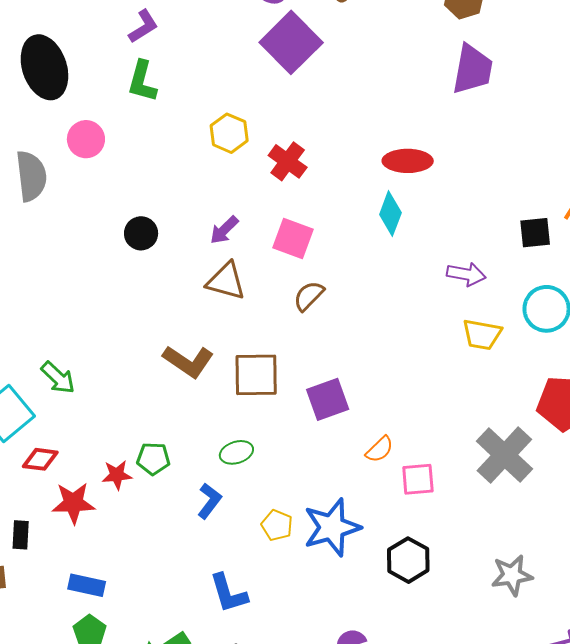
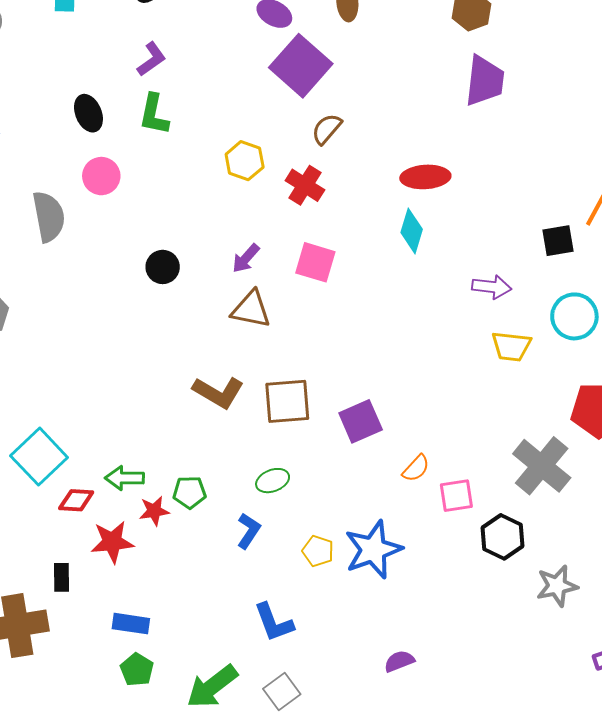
black ellipse: (44, 67) -> (88, 113), moved, size x0.6
brown semicircle: (309, 296) -> (327, 129), moved
green arrow: (58, 378) -> (125, 478), moved, turned 141
black hexagon: (408, 560) -> (503, 537), moved

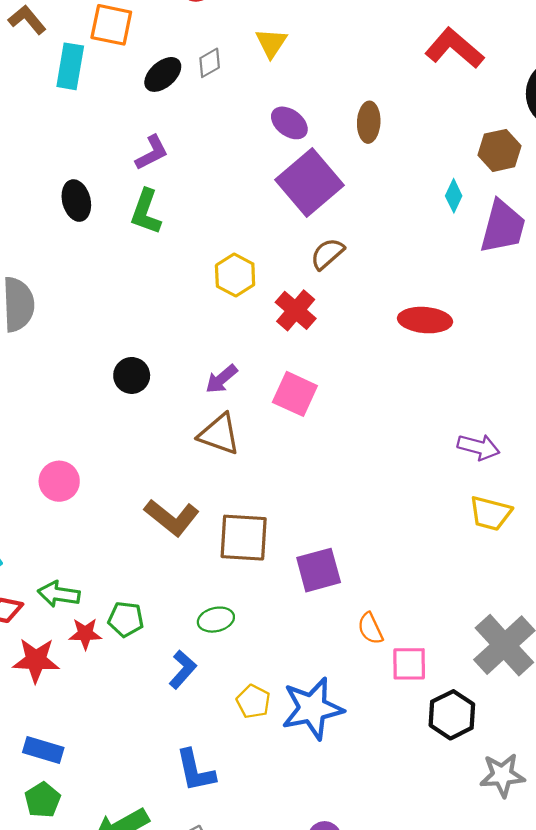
pink circle: (101, 176) -> (59, 481), moved
cyan diamond: (412, 231) -> (454, 196), moved, size x0.7
orange semicircle: (416, 468) -> (370, 628), turned 104

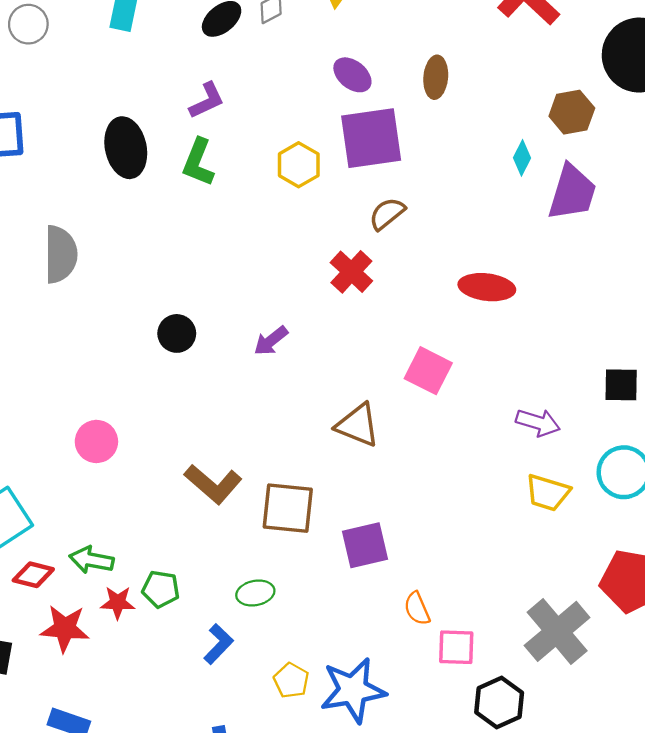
purple square: (309, 183) -> (371, 138), turned 30
black ellipse: (76, 201) -> (126, 148), size x1.4
yellow hexagon: (235, 275) -> (299, 165), moved
pink square: (295, 394) -> (428, 371), moved
brown triangle: (219, 434) -> (358, 425), moved

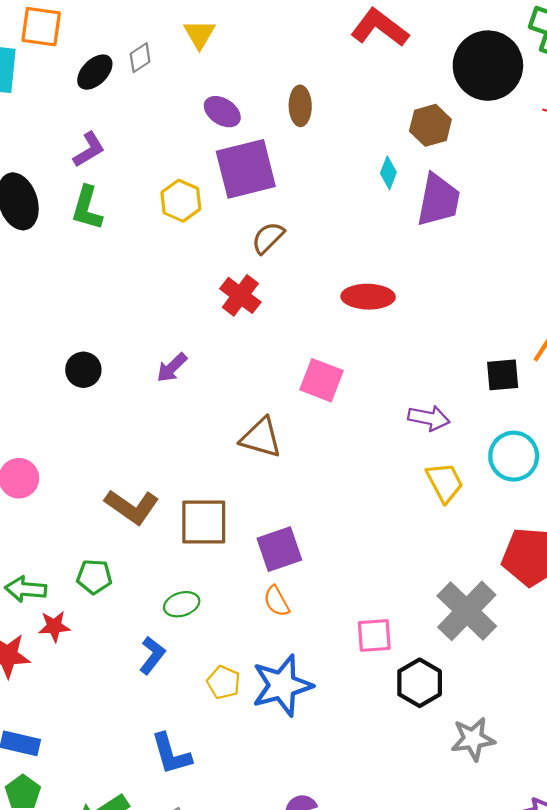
yellow trapezoid: (548, 493) -> (445, 482), turned -129
green pentagon: (161, 589) -> (94, 577), moved
orange semicircle: (417, 609) -> (277, 601), moved

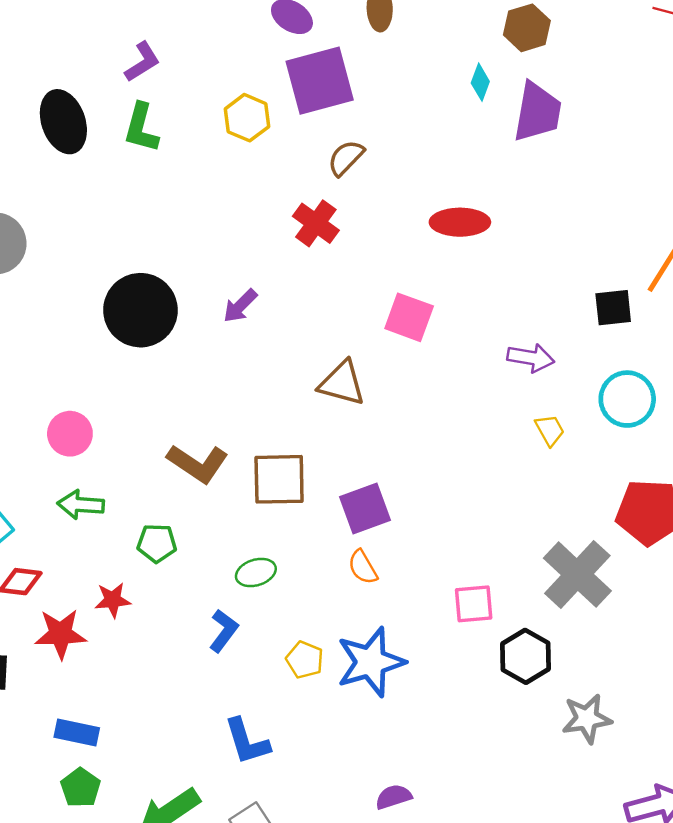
black circle: (83, 370) -> (140, 310), size x1.8
yellow trapezoid: (445, 482) -> (550, 430), size x0.7
green arrow: (26, 589) -> (81, 505), moved

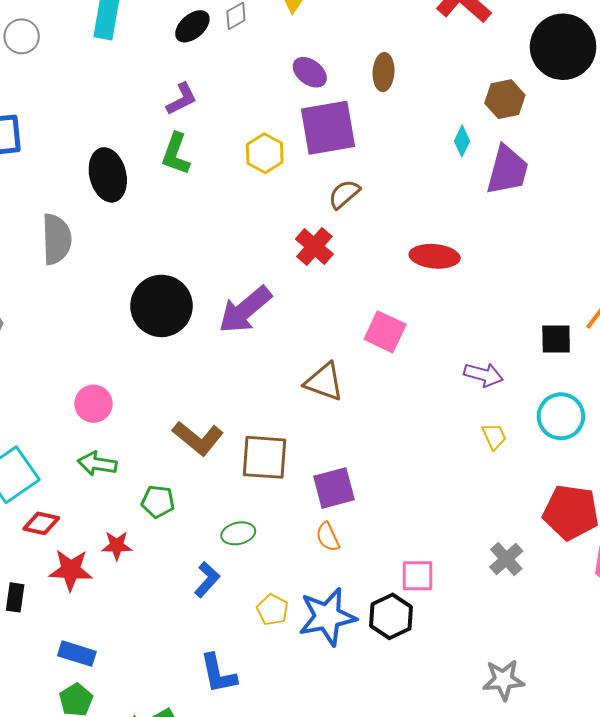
black ellipse: (63, 122) -> (108, 175), moved
purple arrow: (240, 306) -> (245, 310), size x1.8
gray cross: (577, 575) -> (506, 559), size x0.6
black hexagon: (526, 656) -> (391, 616), moved

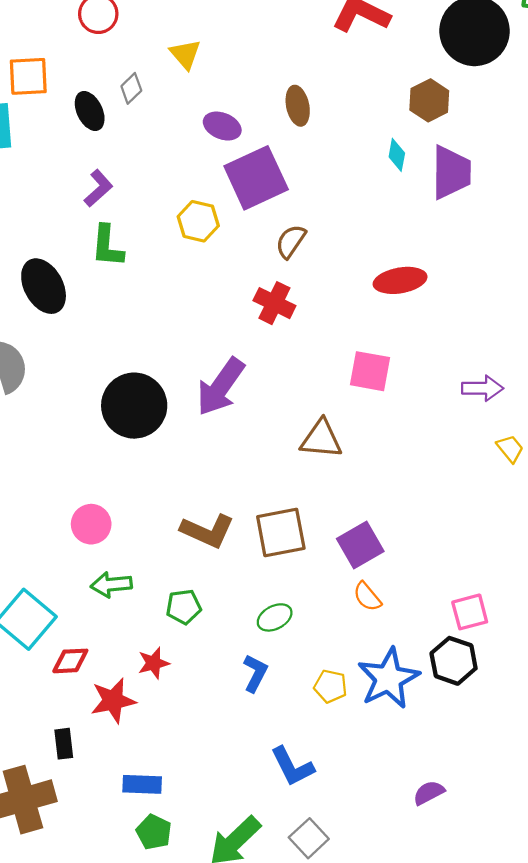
black ellipse: (192, 26) -> (90, 111), turned -60

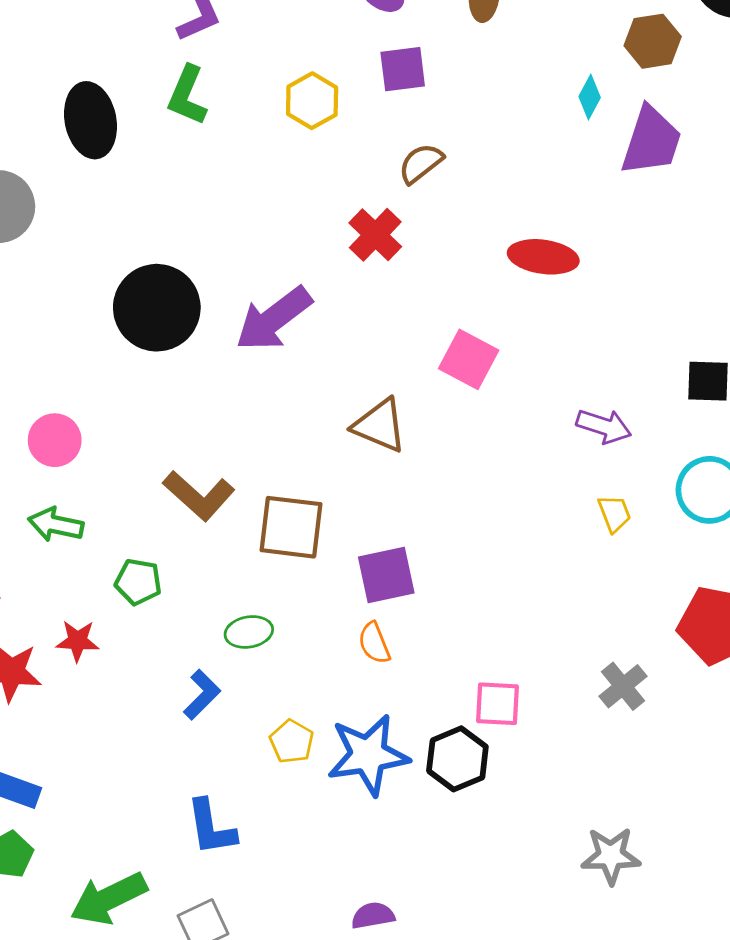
purple square: (256, 178) -> (403, 69), size x0.6

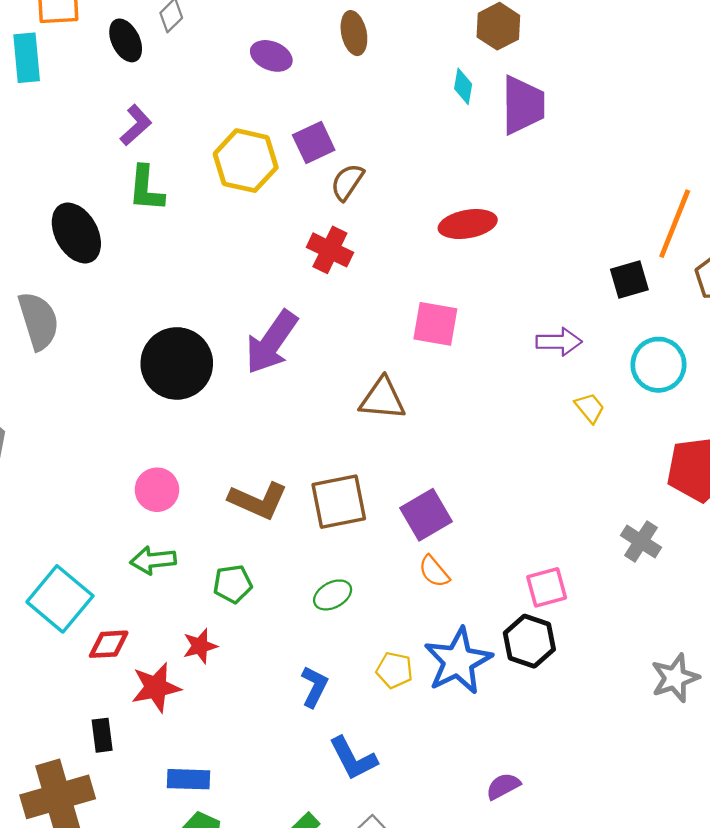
purple square: (403, 69) -> (314, 143), moved
yellow hexagon: (312, 101) -> (246, 161), size x1.4
pink circle: (55, 440) -> (157, 490), moved
blue L-shape: (202, 695) -> (314, 687), moved

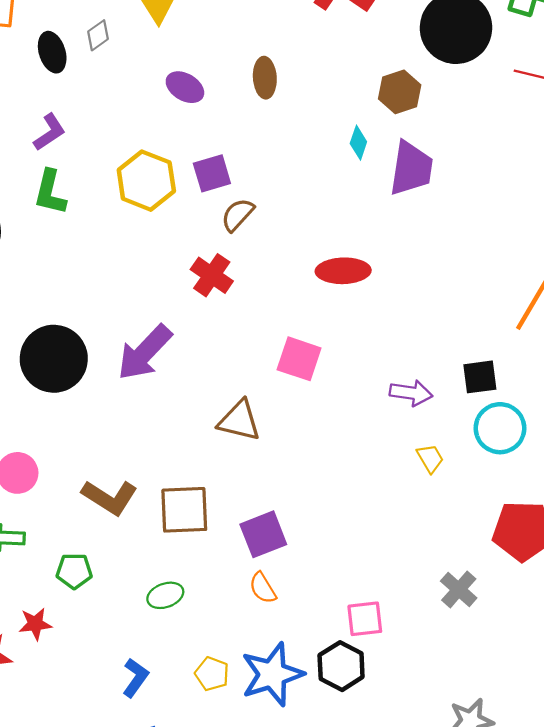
black square: (629, 279) -> (480, 377), moved

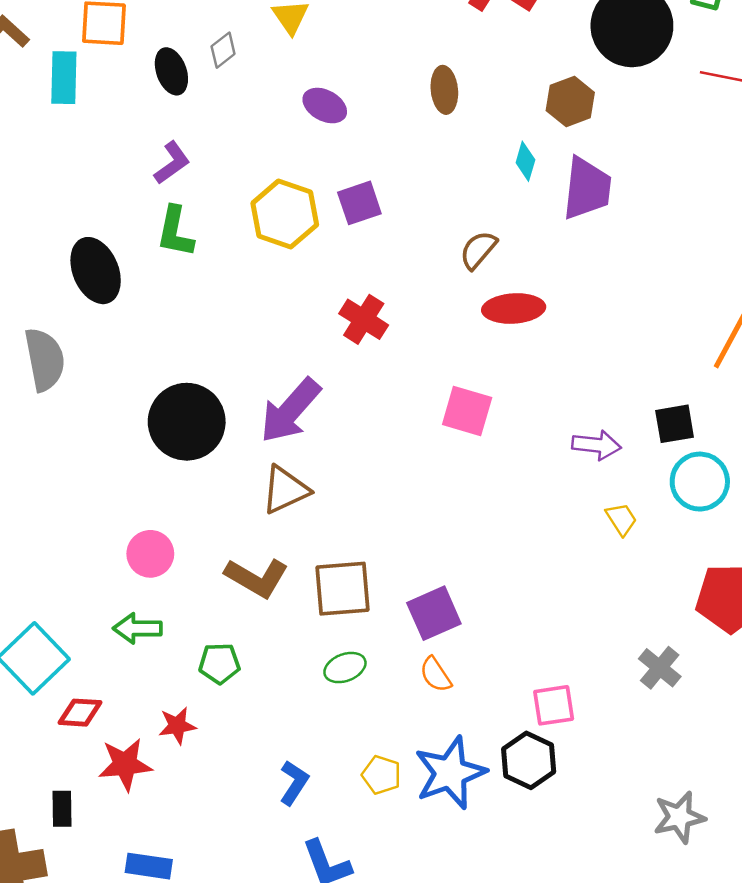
brown ellipse: (265, 78) -> (444, 90), moved
brown semicircle: (238, 215) -> (478, 250), moved
brown triangle: (239, 421) -> (285, 490), moved, turned -36
green ellipse: (165, 595) -> (345, 668), moved

